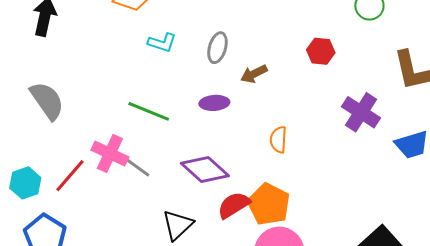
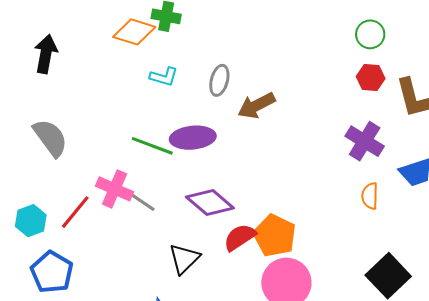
red hexagon: (321, 51) -> (371, 77), moved
brown arrow: (254, 74) -> (256, 106), size x1.4
purple ellipse: (214, 103) -> (193, 138), moved, size x1.5
orange semicircle: (278, 140) -> (370, 196), moved

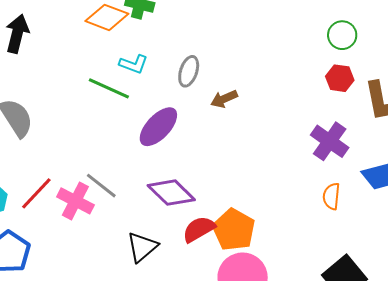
brown arrow: (256, 106) -> (224, 99), size x0.7
purple ellipse: (193, 138) -> (158, 127), turned -45
green line: (152, 146) -> (109, 88), moved
pink cross: (115, 189) -> (75, 201), moved

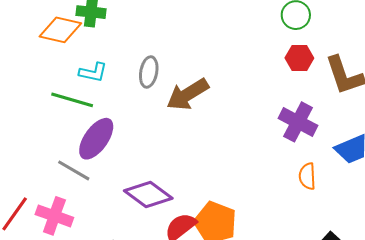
brown arrow: (224, 99) -> (188, 94), size x1.6
purple ellipse: (158, 127) -> (96, 139), moved
gray line: (101, 186) -> (74, 170), moved

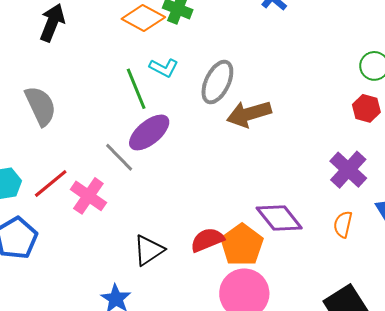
gray ellipse: (149, 72) -> (217, 82), size x1.4
green line: (72, 100) -> (136, 89), turned 36
purple diamond: (148, 194) -> (279, 218), moved

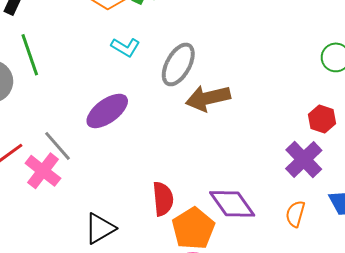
green line: (136, 89) -> (30, 55), moved
red hexagon: (366, 108) -> (322, 119), moved
gray line: (119, 157) -> (57, 146), moved
red semicircle: (207, 240) -> (163, 199), moved, turned 104

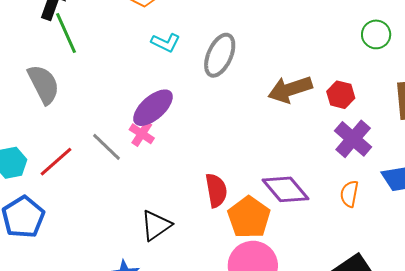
green line: (30, 55) -> (66, 33), moved
brown arrow: (208, 98) -> (290, 89), moved
red hexagon: (322, 119) -> (341, 95), moved
pink cross: (43, 171) -> (142, 134), moved, size x0.7

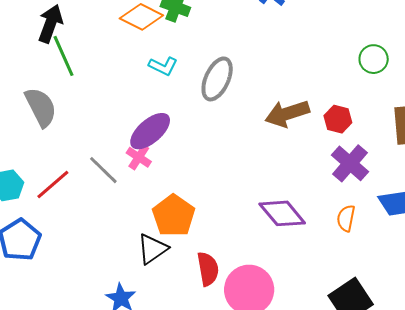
red semicircle: (216, 190) -> (208, 269), moved
orange pentagon: (249, 217) -> (174, 216), moved

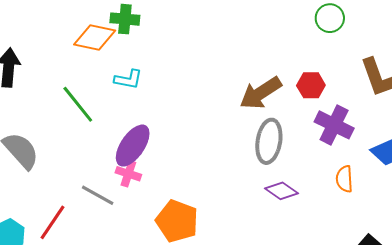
green line: (64, 56) -> (78, 104), moved
gray ellipse: (217, 79) -> (269, 141), moved
purple diamond: (282, 213) -> (282, 191), size x0.7

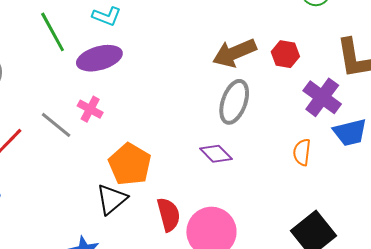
purple cross: (334, 125) -> (322, 97), moved
purple ellipse: (133, 146) -> (99, 58), moved, turned 30
purple diamond: (282, 191) -> (216, 154), moved

